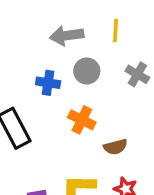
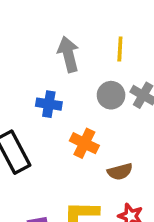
gray arrow: (67, 36) -> (68, 54), turned 84
gray circle: (87, 71) -> (111, 95), moved

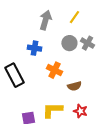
yellow line: (120, 49) -> (74, 17), turned 32
gray arrow: (68, 54) -> (45, 20), turned 30

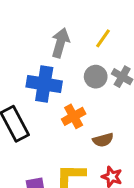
blue cross: (34, 48) -> (44, 84), size x1.6
orange cross: (54, 70) -> (74, 116), turned 35

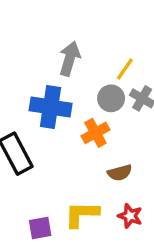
yellow line: (103, 38) -> (125, 69), moved
orange cross: (74, 116) -> (95, 133), moved

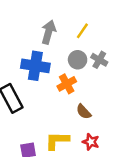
yellow line: (125, 69) -> (82, 31), moved
brown semicircle: (120, 173) -> (84, 112), turned 63

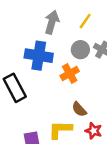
brown semicircle: (84, 112) -> (79, 109), moved

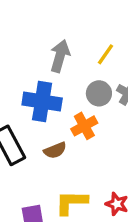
brown semicircle: (79, 109) -> (55, 150), moved, turned -70

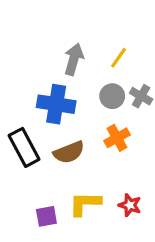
orange cross: (84, 126) -> (117, 138), moved
brown semicircle: (55, 150) -> (69, 152), size x1.4

